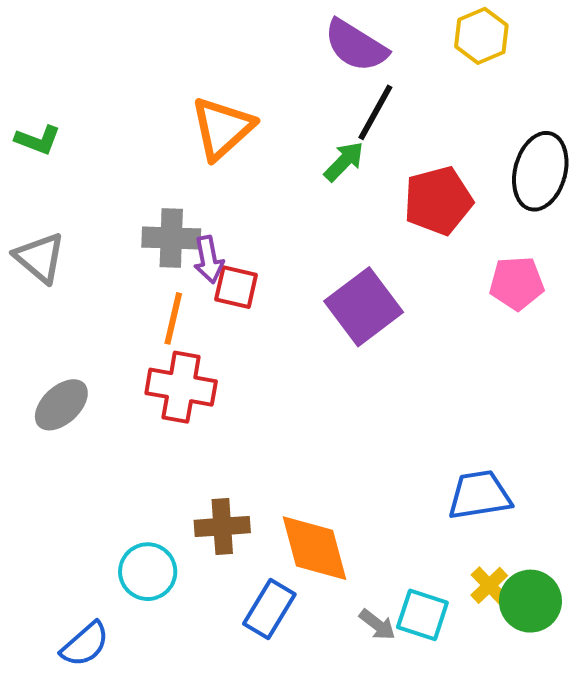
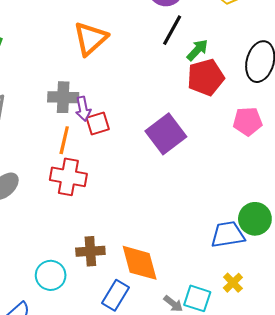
green arrow: (344, 161) -> (197, 50), moved
red square: (236, 287) -> (98, 123), turned -30
green circle: (530, 601) -> (255, 219), moved

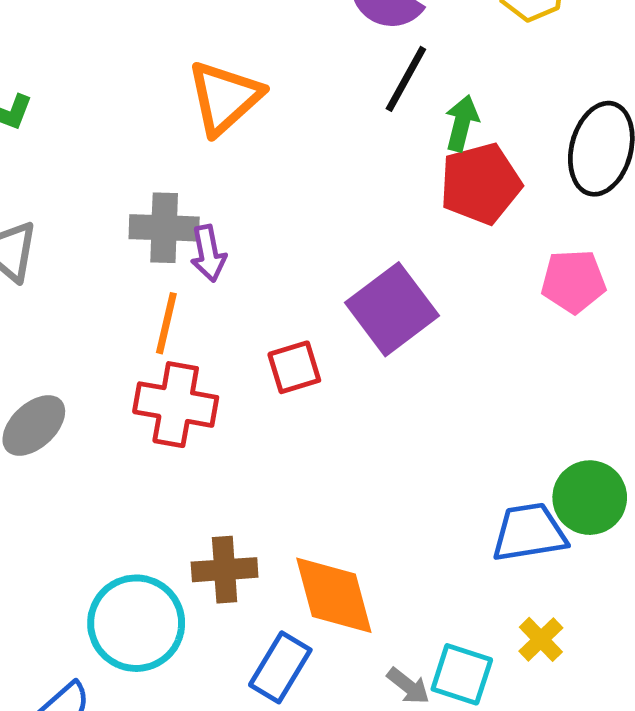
green arrow: (197, 50) -> (462, 123), turned -30
red square: (98, 123) -> (294, 367), moved
cyan circle: (51, 275) -> (136, 623), size x1.4

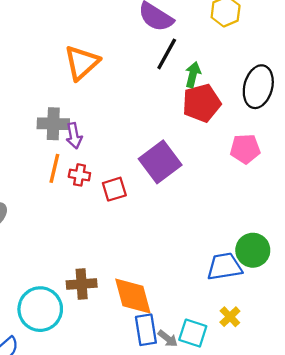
red cross: (176, 405) -> (79, 175), moved, size x0.6
blue rectangle: (280, 667) -> (146, 330), moved, turned -40

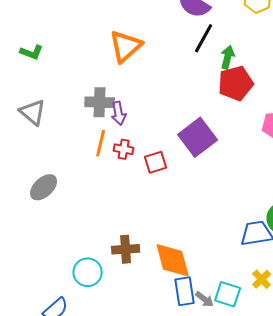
cyan circle: (40, 309) -> (88, 272), size x0.7

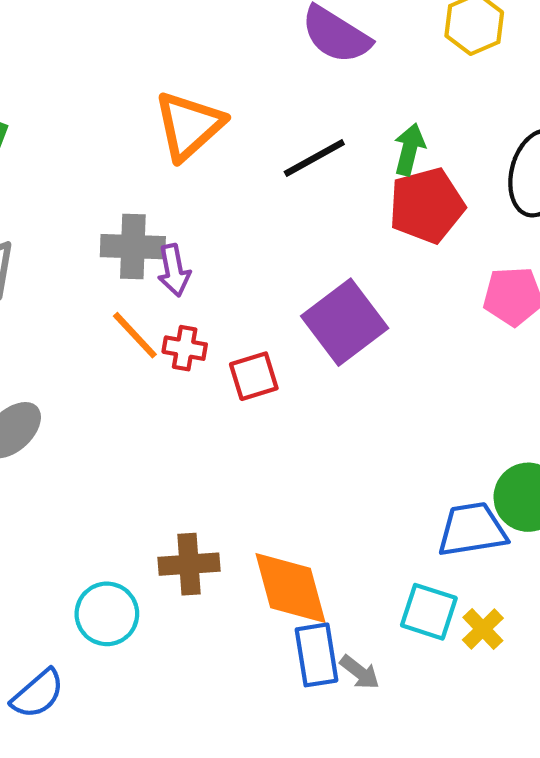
black line: (204, 38) -> (314, 158), moved, turned 32
orange line: (101, 143) -> (135, 335), turned -56
cyan square: (228, 294) -> (429, 612), moved

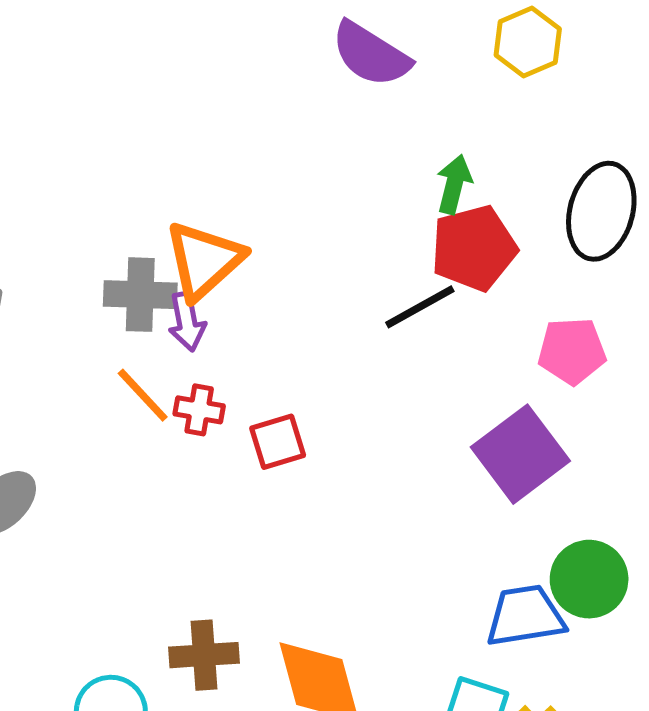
orange triangle: (189, 126) -> (204, 260), moved
black line: (314, 158) -> (420, 307), moved
purple square: (345, 322) -> (520, 454), moved

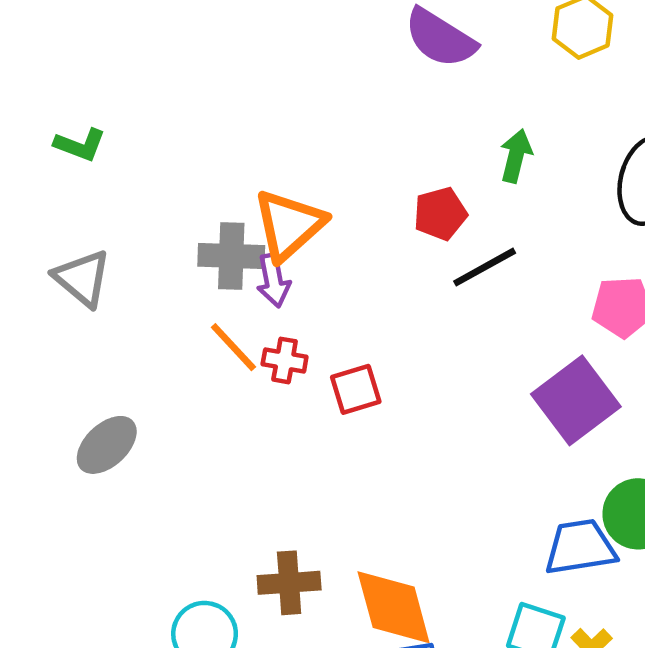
red pentagon: (474, 248) -> (440, 214), moved, size x0.7

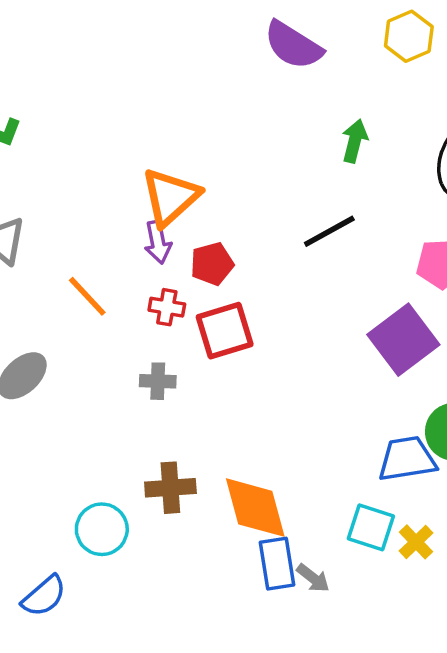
red pentagon: (440, 214) -> (212, 264), moved
gray cross: (231, 256) -> (158, 381), moved, size x0.7
orange line: (233, 347) -> (87, 296), moved
red square: (356, 389) -> (225, 331), size x1.4

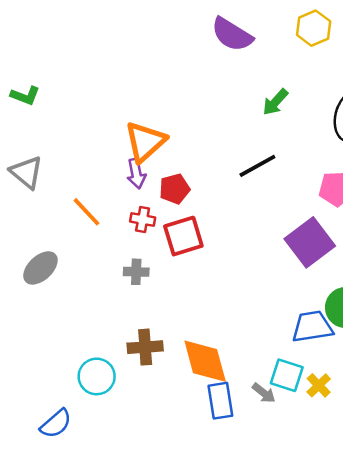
green arrow: (355, 141) -> (275, 102), turned -152
gray arrow: (313, 578) -> (264, 393), moved

